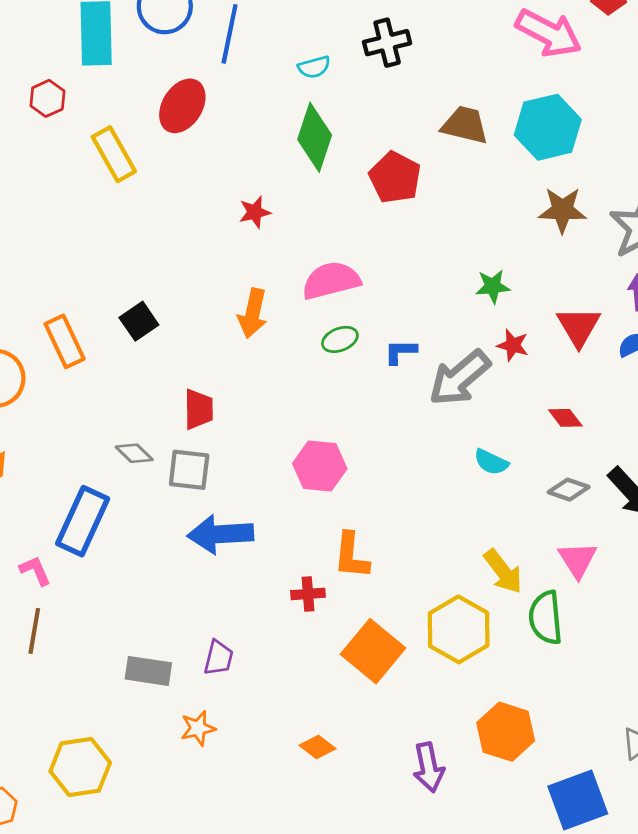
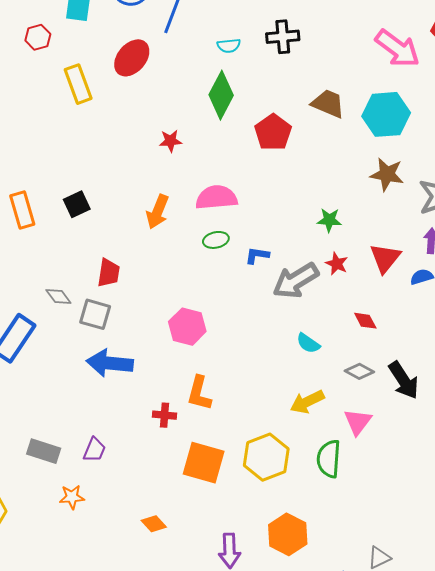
yellow arrow: (503, 572) -> (307, 402), moved, turned 92
orange square: (373, 651) -> (204, 463), turned -33

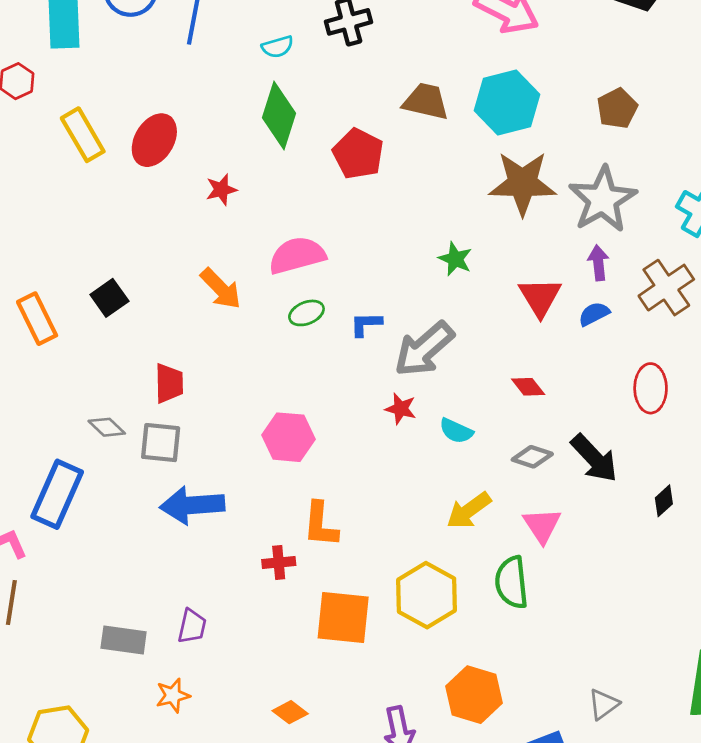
red ellipse: (132, 58) -> (154, 140), moved
brown star: (387, 174) -> (522, 183), size x1.4
orange arrow: (158, 212) -> (221, 289), turned -56
green star: (329, 220) -> (455, 259), turned 30
red star: (337, 264) -> (401, 409), moved

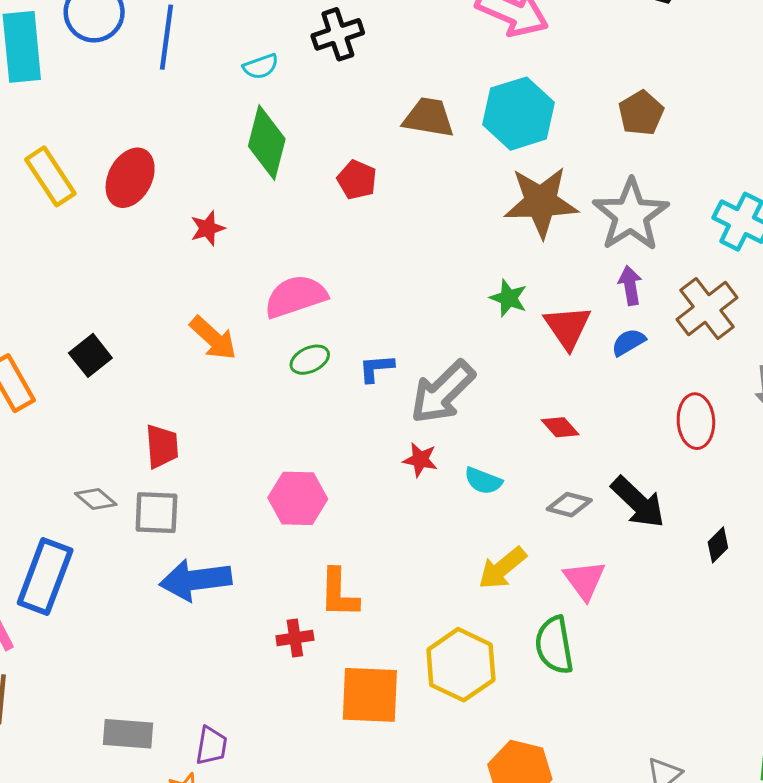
red pentagon: (358, 154) -> (357, 180), size x0.7
green star: (455, 259) -> (509, 298), moved
purple trapezoid: (192, 626) -> (212, 746), moved

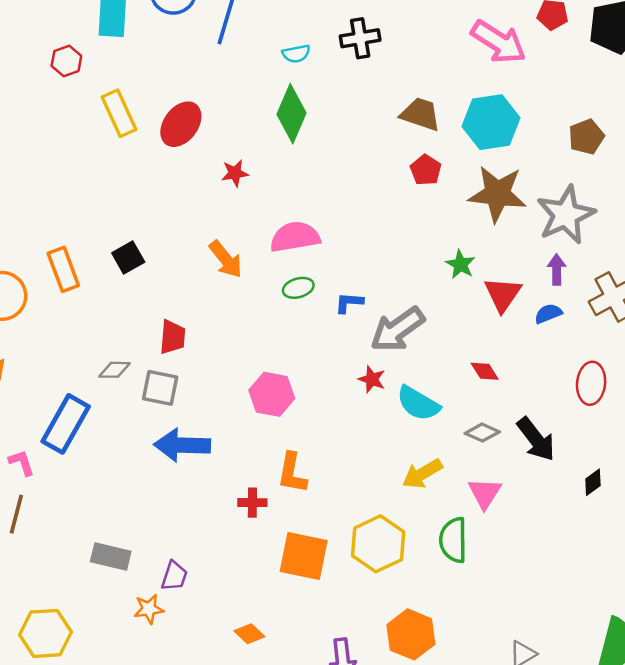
red pentagon: (357, 180) -> (426, 170), moved
cyan semicircle: (483, 481) -> (418, 403), size x1.5
gray diamond: (96, 499) -> (114, 370), turned -48

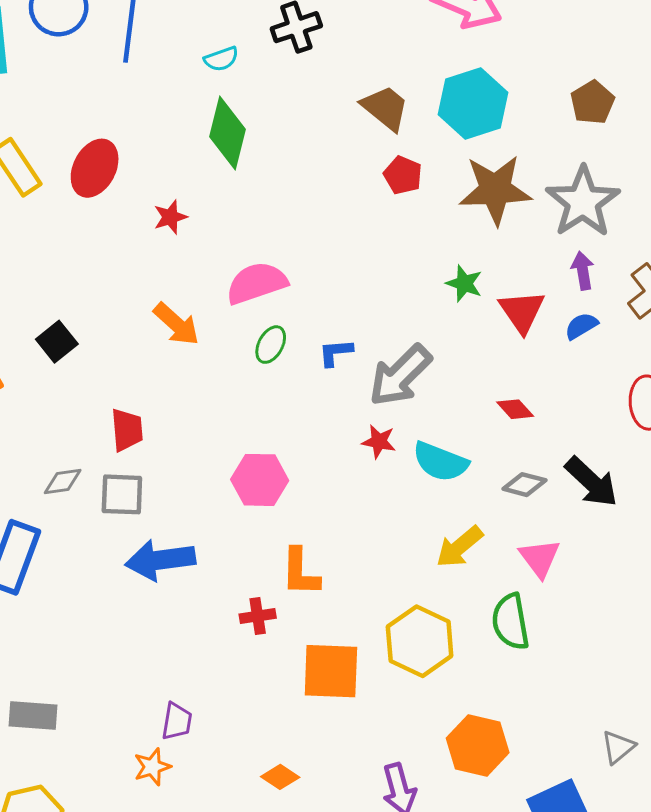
brown trapezoid: (420, 114) -> (385, 108), turned 30
green ellipse: (298, 288) -> (271, 345), turned -36
gray rectangle: (111, 557) -> (33, 716), moved

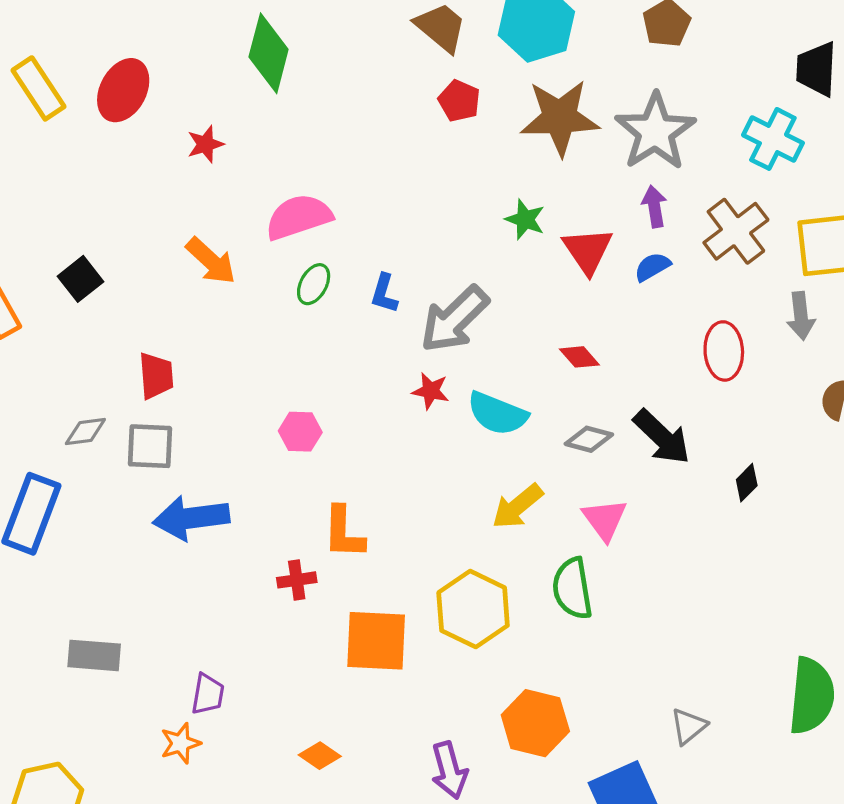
blue L-shape: (336, 353) -> (384, 294), turned -69
pink hexagon: (260, 480) -> (300, 432), size x0.7
gray rectangle: (33, 716) -> (94, 655), moved

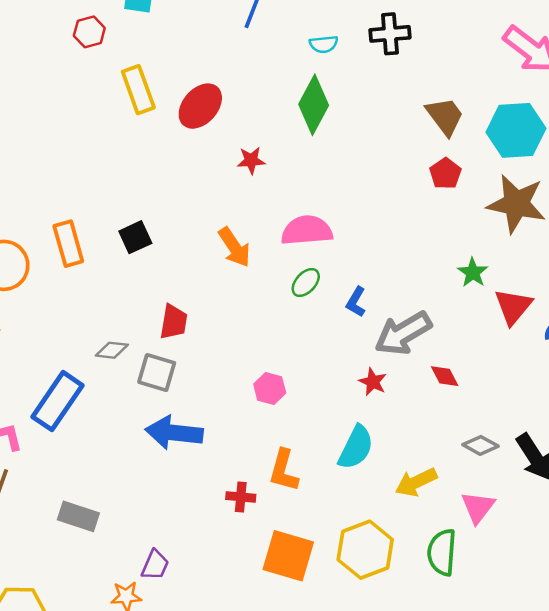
red diamond: (579, 357) -> (445, 376), moved
cyan semicircle: (497, 414) -> (356, 447), moved, turned -99

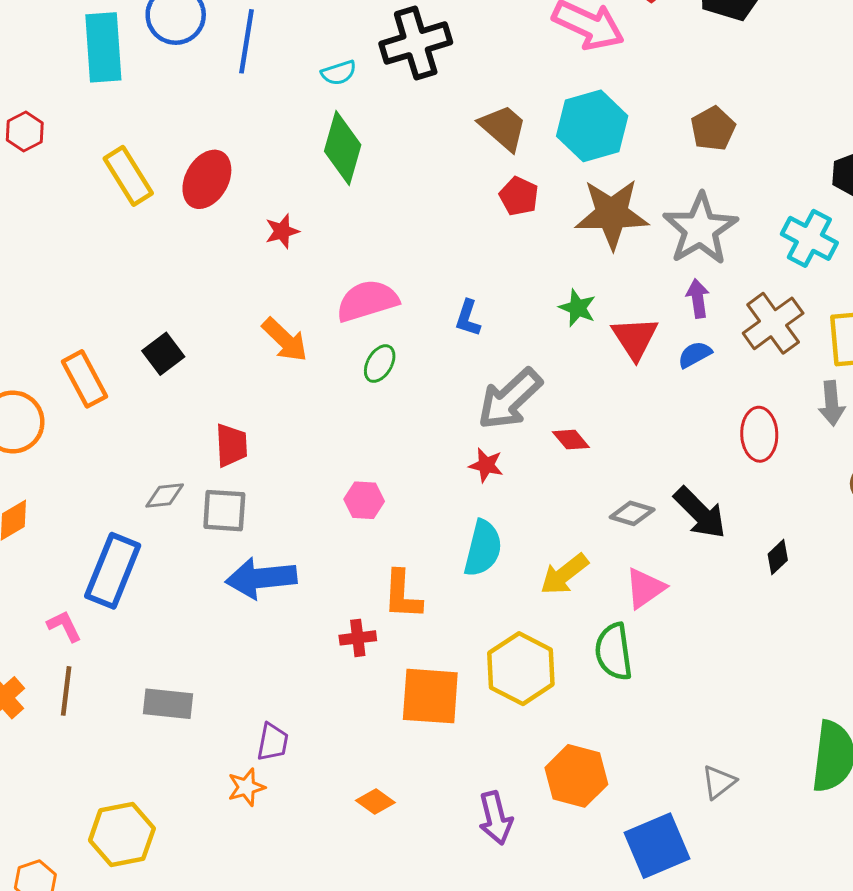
red hexagon: (89, 32) -> (25, 131), moved
black cross: (390, 34) -> (416, 43), size x1.4
blue L-shape: (356, 302) -> (468, 318), moved
pink triangle: (478, 507) -> (645, 588), turned 30

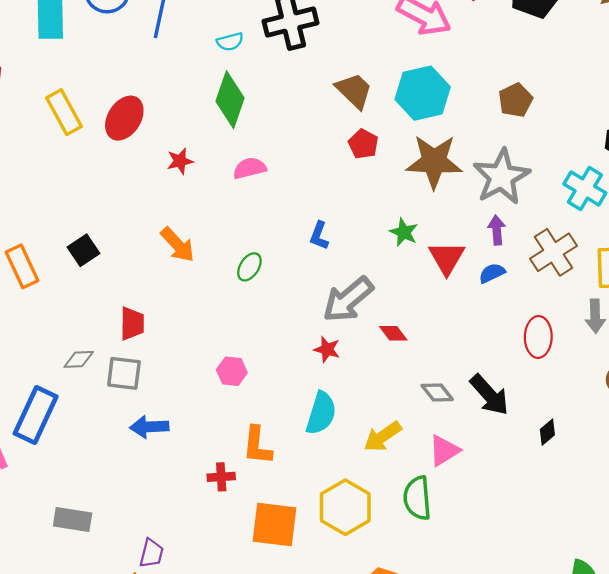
pink semicircle: (367, 301) -> (250, 168), moved, size x0.7
gray diamond: (632, 513) -> (437, 393), turned 32
blue arrow: (261, 578) -> (149, 427), size x0.7

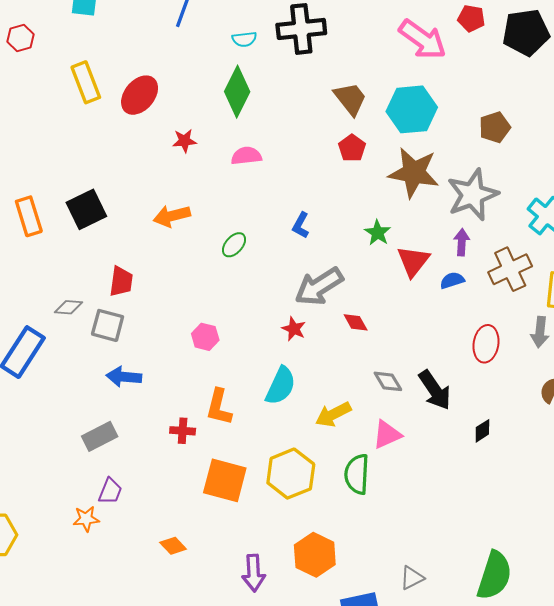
orange arrow: (178, 245) -> (172, 216), turned 111
black square: (84, 250) -> (86, 209), size x1.4
gray rectangle: (73, 520) -> (100, 436), moved, turned -44

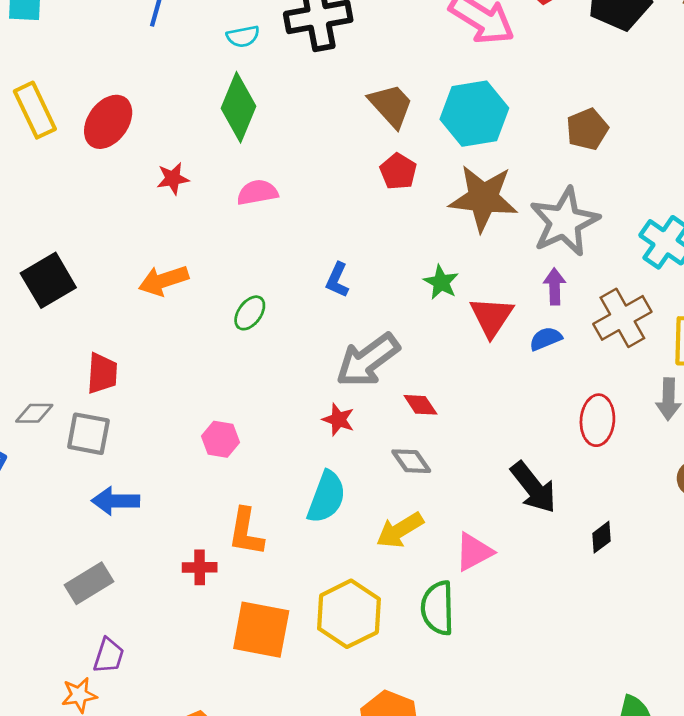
gray diamond: (388, 381) -> (411, 461), moved

